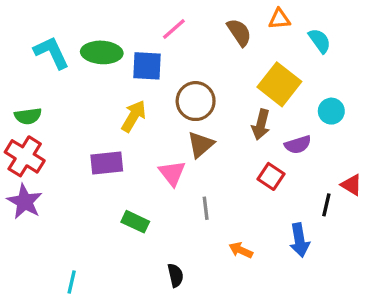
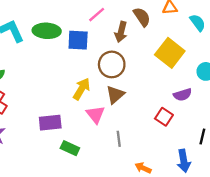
yellow arrow: (134, 116) -> (82, 89), moved
brown arrow: (261, 125) -> (121, 32), moved
purple rectangle: (107, 163) -> (50, 123), moved

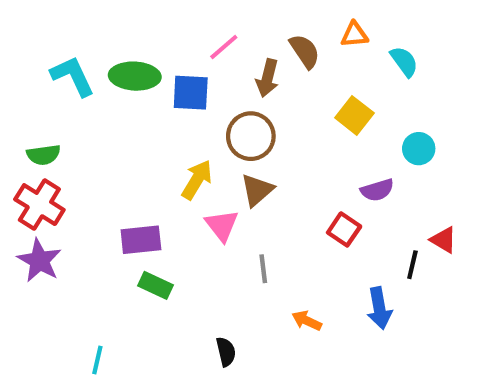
yellow square: (170, 53) -> (354, 115), size x0.7
green rectangle: (70, 148) -> (155, 285), moved

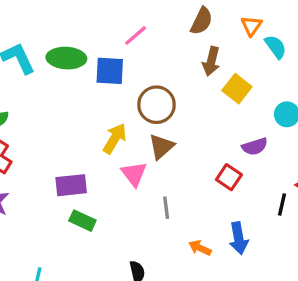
orange triangle: (354, 35) -> (251, 26), moved, turned -50
brown semicircle: (305, 51) -> (202, 21), moved, turned 60
brown arrow: (267, 78) -> (211, 61), moved
blue arrow: (379, 308) -> (239, 238), moved

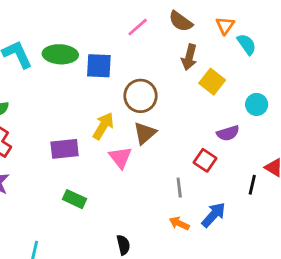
brown semicircle: (202, 21) -> (181, 21), turned 100
pink line: (136, 35) -> (138, 27), moved
purple rectangle: (71, 185) -> (65, 149), moved
gray line: (166, 208) -> (179, 188), moved
blue arrow: (239, 238) -> (214, 215), turned -128

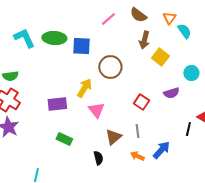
brown triangle: (145, 133) -> (113, 137), moved
red square: (205, 160) -> (141, 102), moved
black semicircle: (123, 245) -> (98, 158), moved

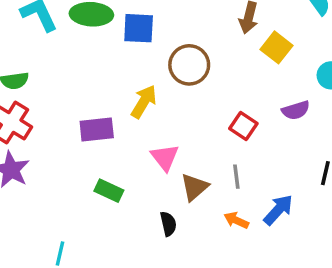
pink triangle: (96, 110) -> (165, 157), moved

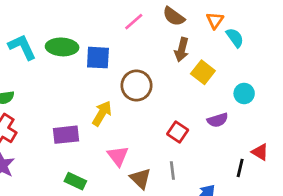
brown triangle: (194, 187) -> (140, 179), turned -35

